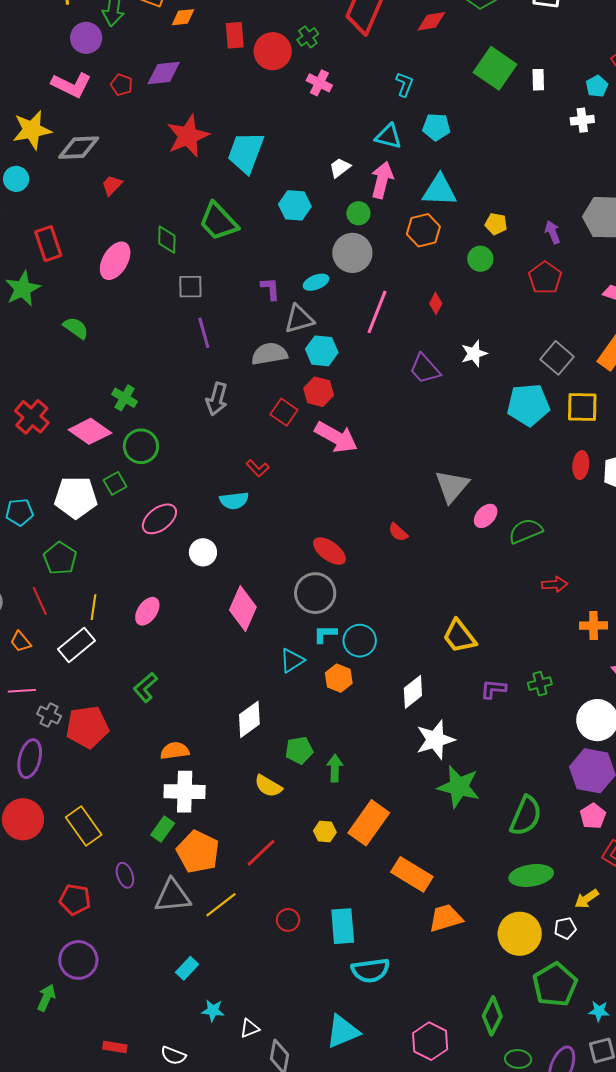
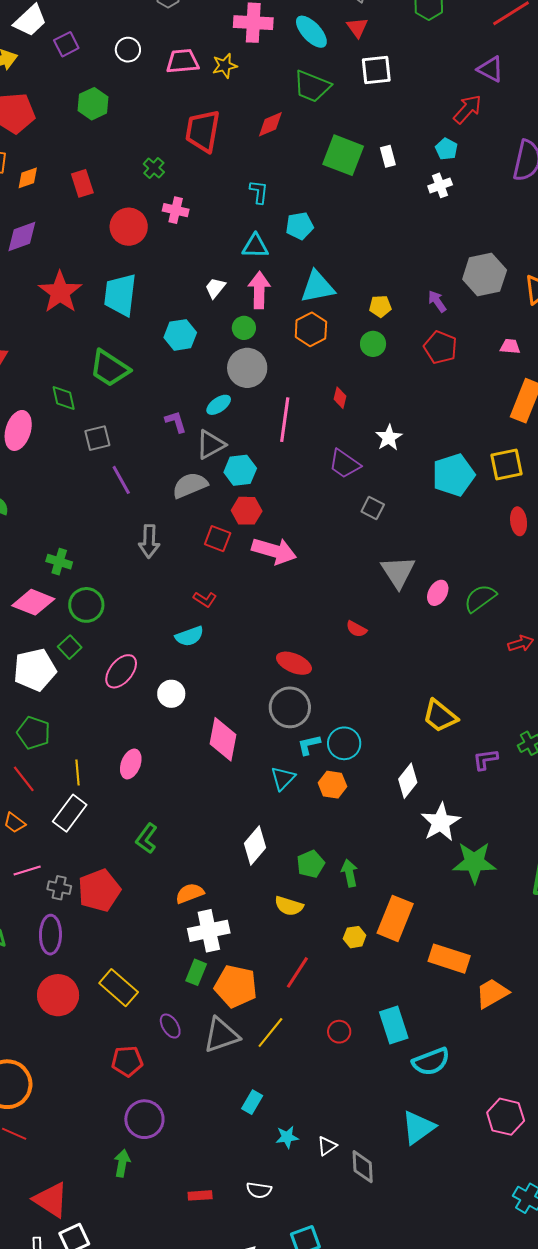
red circle: (273, 51) -> (129, 227), moved
gray square: (557, 358) -> (373, 508), moved, size x0.7

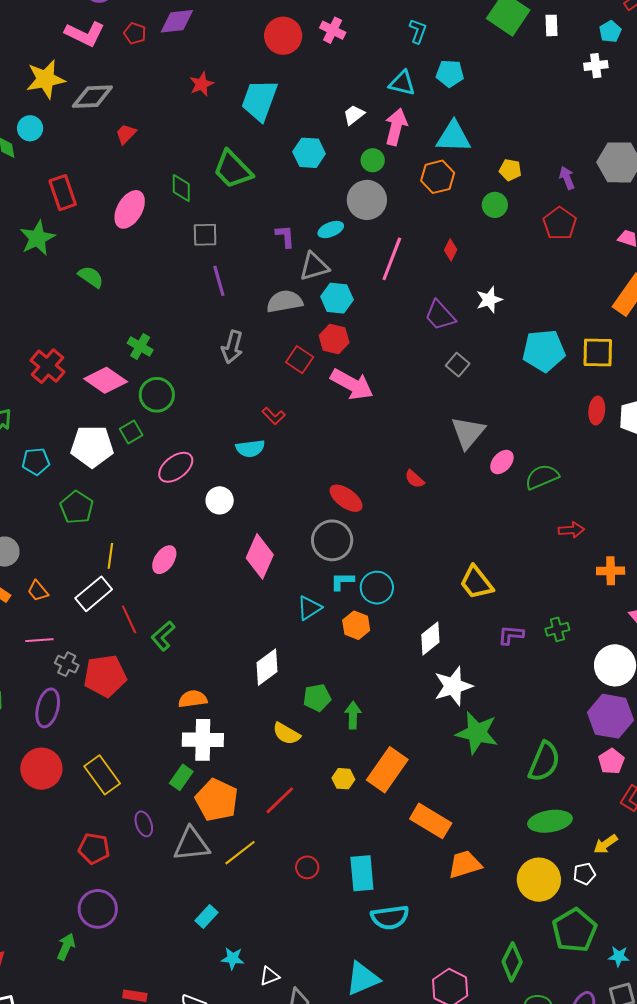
red star: (60, 292) -> (202, 84), size x0.6
red line: (24, 779) -> (129, 619), moved

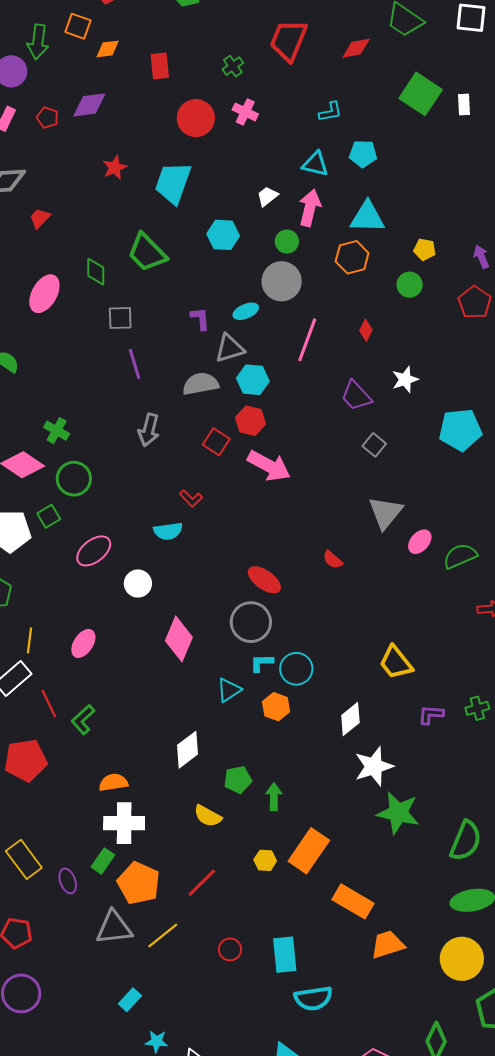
cyan L-shape: (418, 31) -> (330, 112), turned 60
purple ellipse: (144, 824) -> (68, 881), moved

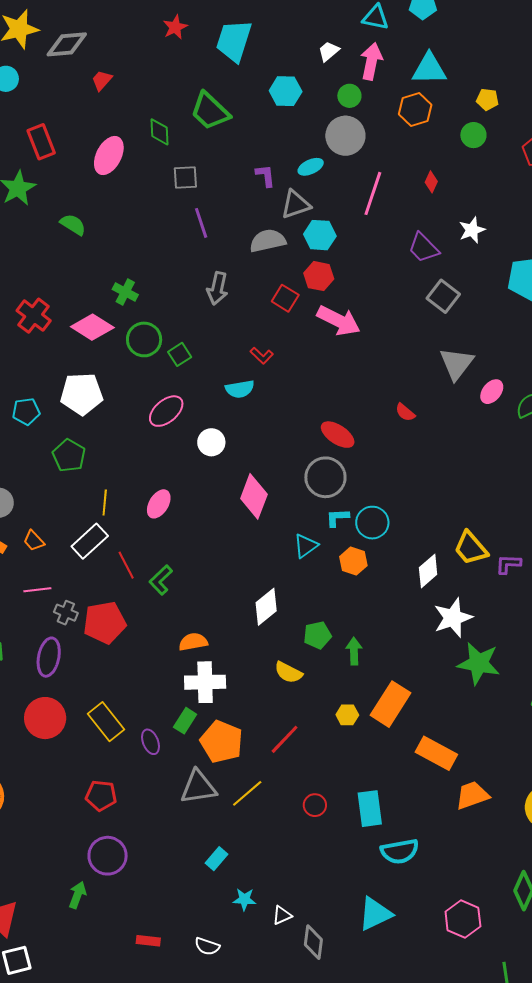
gray square: (374, 445) -> (443, 296), size x1.4
green square: (49, 516) -> (180, 354), moved
yellow trapezoid: (396, 662) -> (471, 548), moved

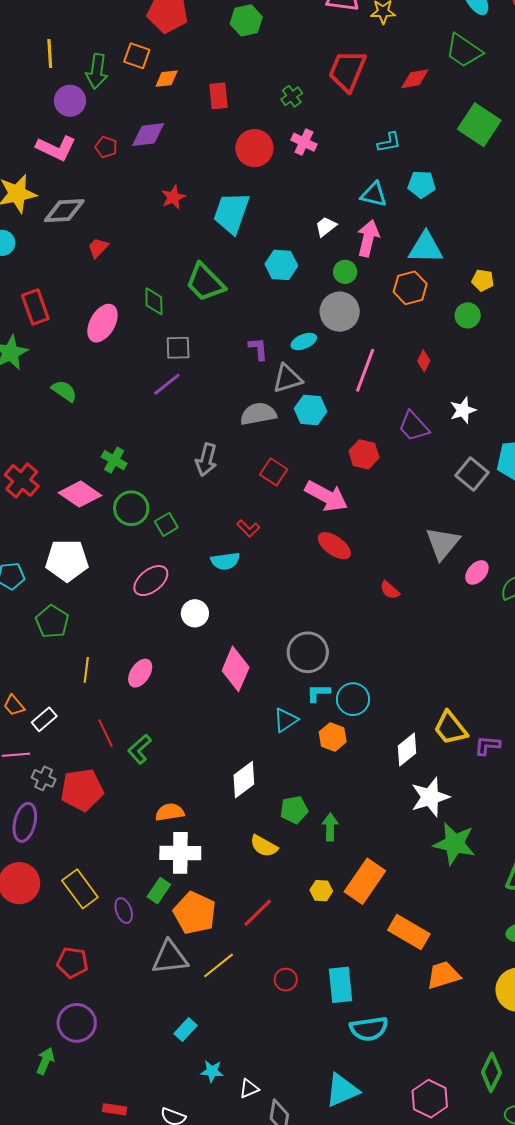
purple line: (201, 223) -> (167, 384), moved, turned 68
red hexagon: (319, 276) -> (364, 454), moved
gray square: (443, 296) -> (472, 474), moved
red ellipse: (338, 435) -> (334, 546), moved
white rectangle: (90, 541) -> (44, 719), moved, size x0.7

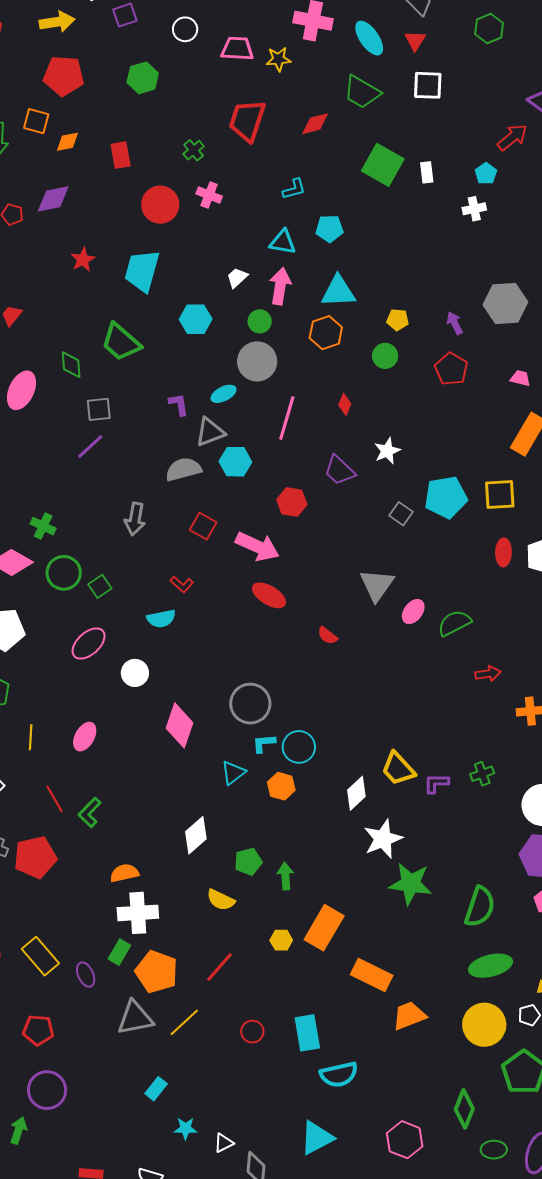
gray square: (472, 474) -> (401, 514), size x0.7

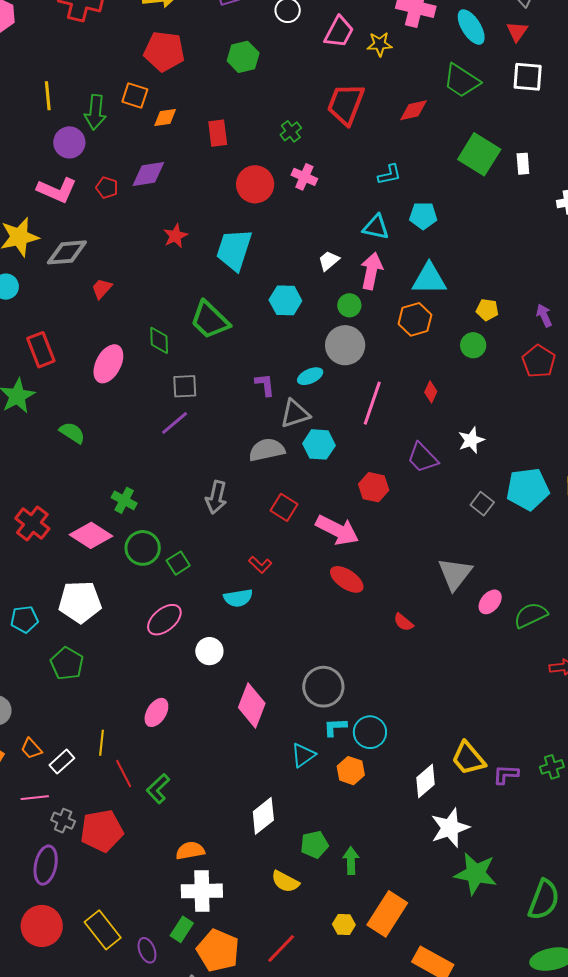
pink trapezoid: (237, 49) -> (339, 32), turned 112
yellow line: (31, 737) -> (101, 743), moved

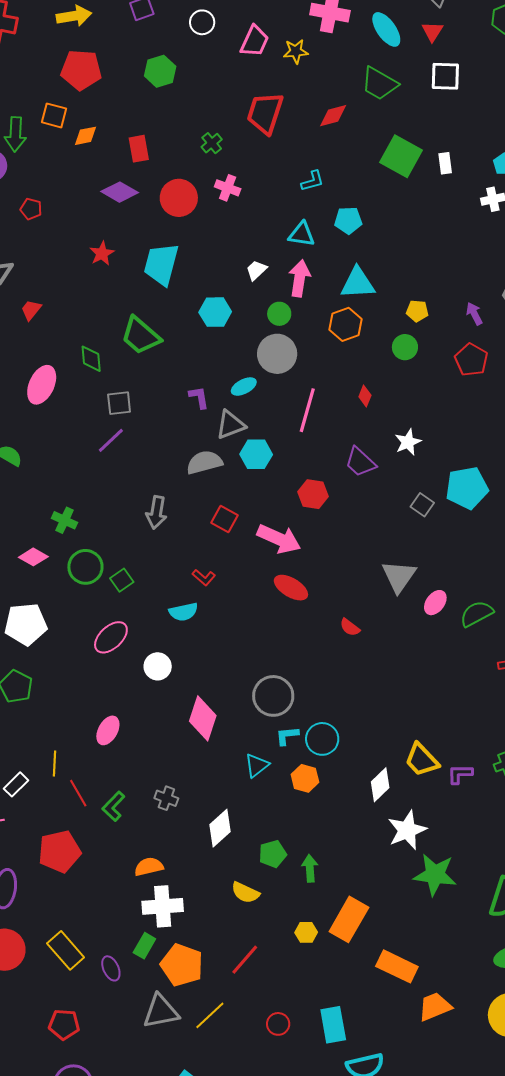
purple diamond: (148, 174) -> (120, 192), moved, turned 42
pink diamond: (91, 535) -> (33, 557), size x0.7
gray cross: (63, 821) -> (166, 798), moved

